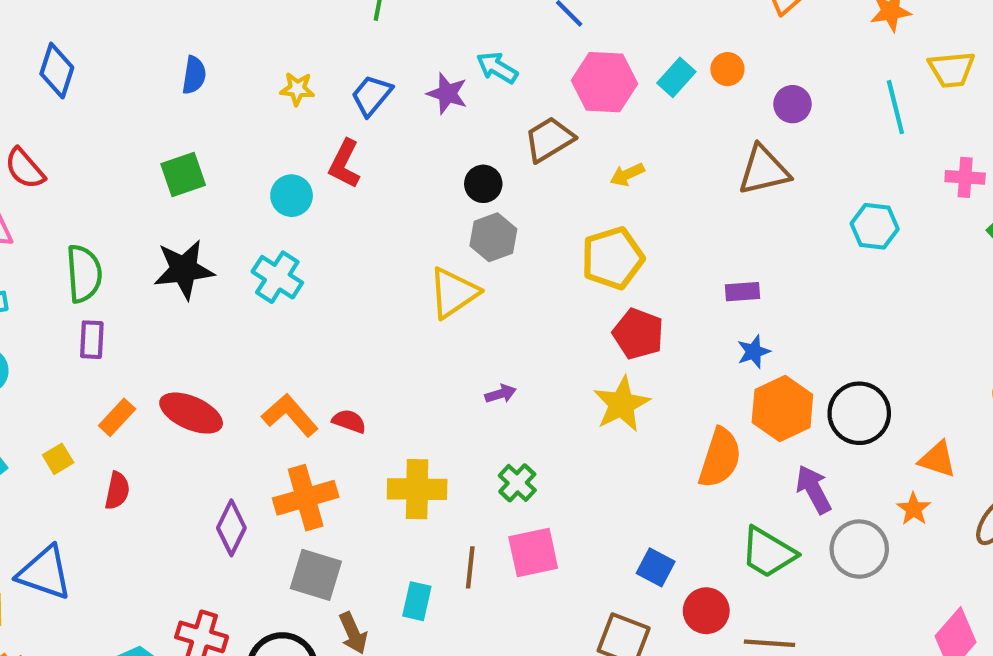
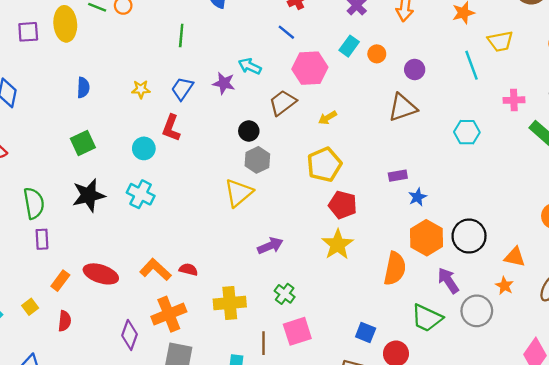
cyan rectangle: (676, 77) -> (349, 46), moved
blue star: (754, 352) -> (418, 197), moved
purple arrow: (501, 394) -> (270, 246), size x1.5

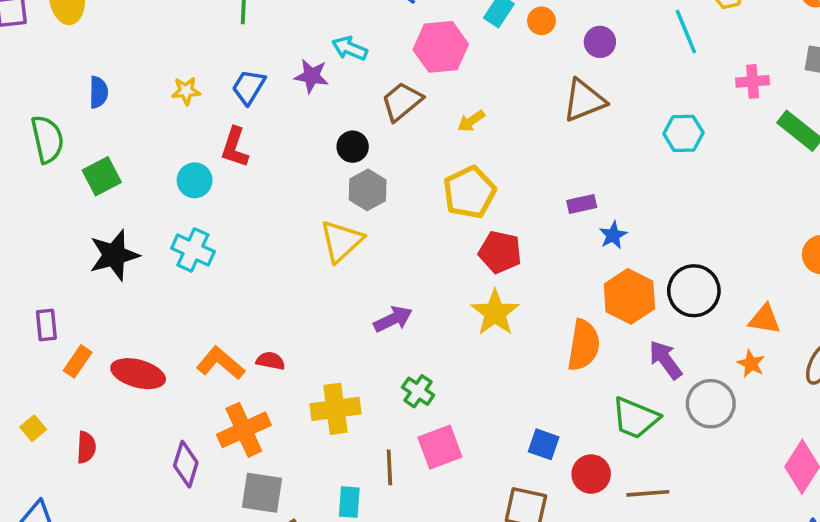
green semicircle: (34, 203) -> (47, 139), moved
orange rectangle: (60, 281) -> (78, 361), moved

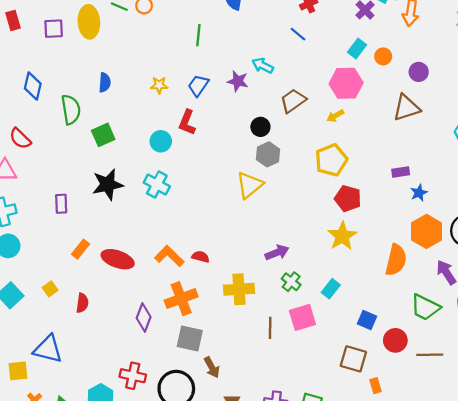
pink hexagon: (441, 47) -> (346, 83), moved
purple arrow: (393, 319) -> (277, 252), moved
purple rectangle: (46, 325) -> (61, 204), moved
cyan rectangle: (349, 502) -> (331, 289), moved, turned 30

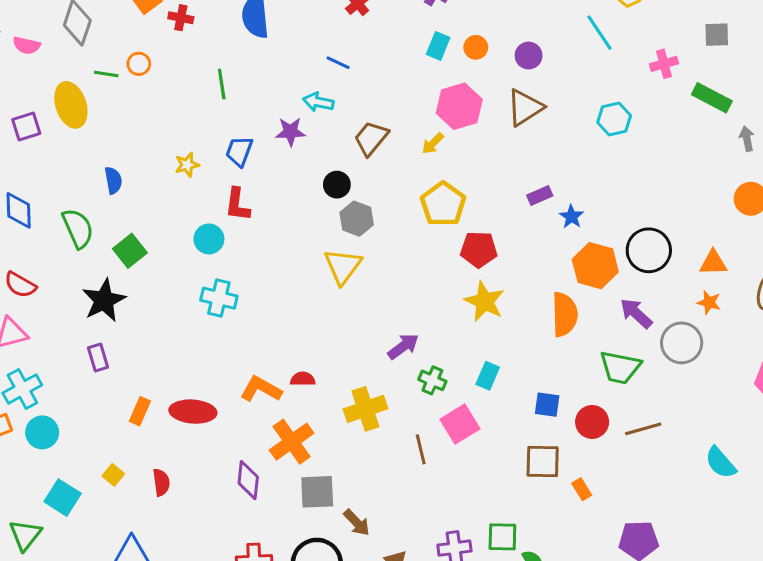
blue line: (298, 34) -> (338, 63), moved
pink hexagon: (346, 83) -> (459, 106), moved
black star: (108, 185) -> (104, 300), moved

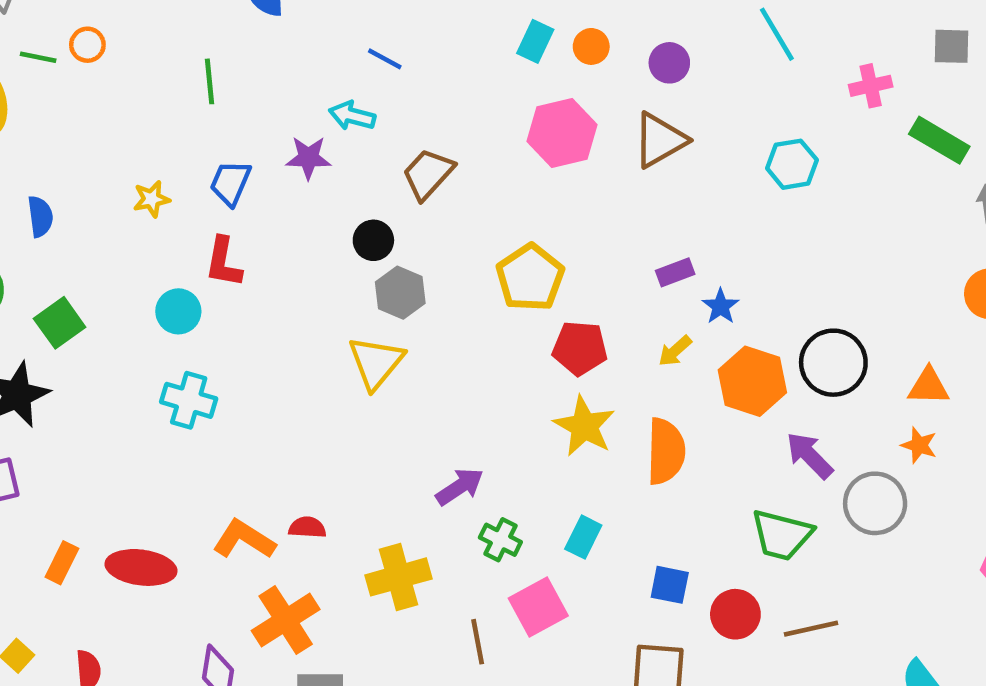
yellow arrow: (433, 143) -> (675, 351), moved
orange semicircle: (565, 314) -> (666, 451), moved

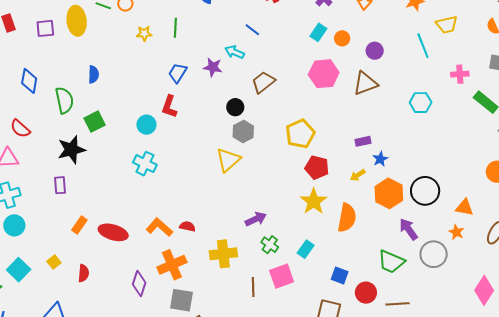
yellow star: (151, 199) -> (144, 33), moved

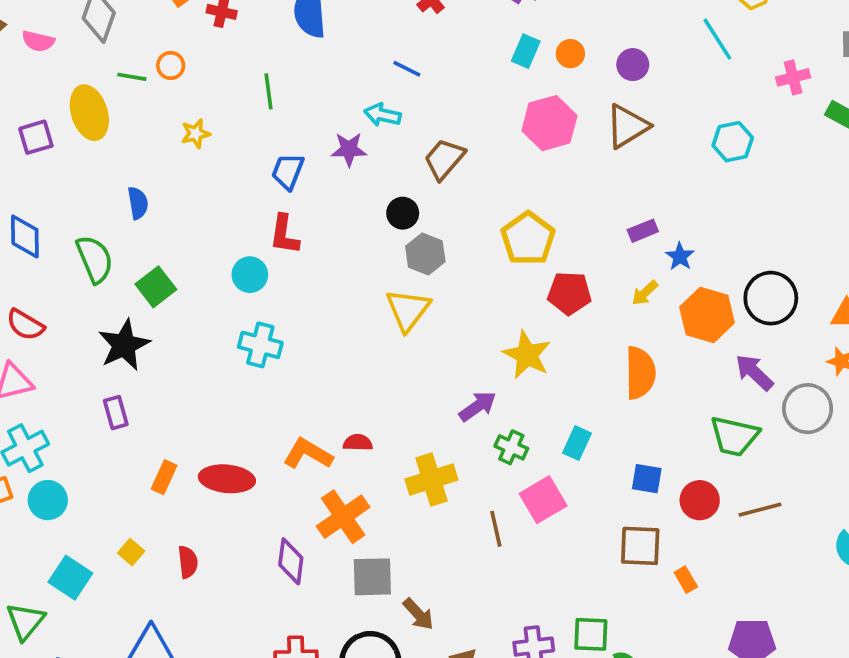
yellow star: (144, 33) -> (196, 134), moved
yellow star: (314, 201) -> (527, 355), moved

